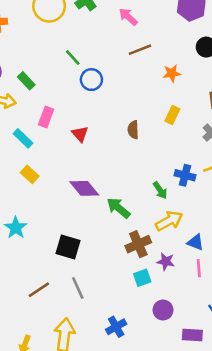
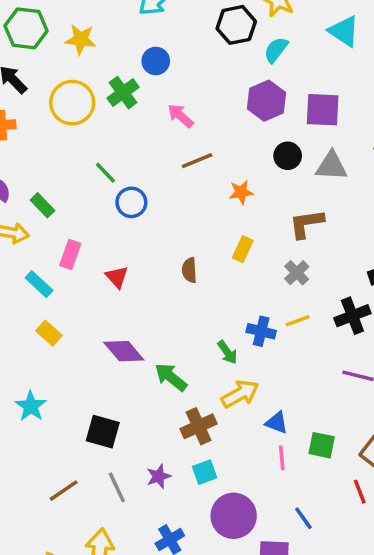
purple star: (166, 262) -> (159, 476), moved, turned -30
purple circle: (163, 310) -> (234, 516), size x1.6

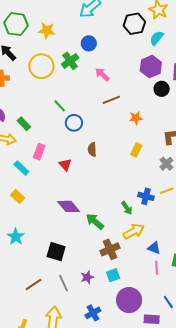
black circle: (288, 156) -> (162, 89), moved
brown semicircle: (189, 270) -> (92, 149), moved
yellow rectangle: (49, 333) -> (18, 196), moved

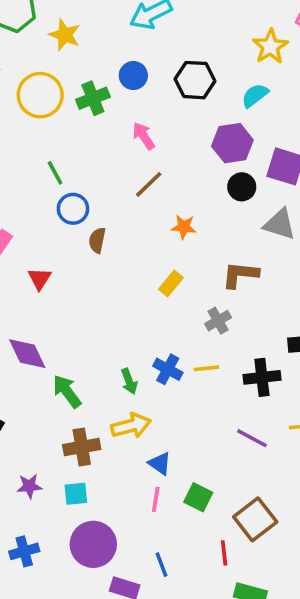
black hexagon: (134, 24) -> (195, 80), moved
brown line: (111, 100) -> (149, 184), turned -36
brown semicircle: (92, 149) -> (97, 240), moved

